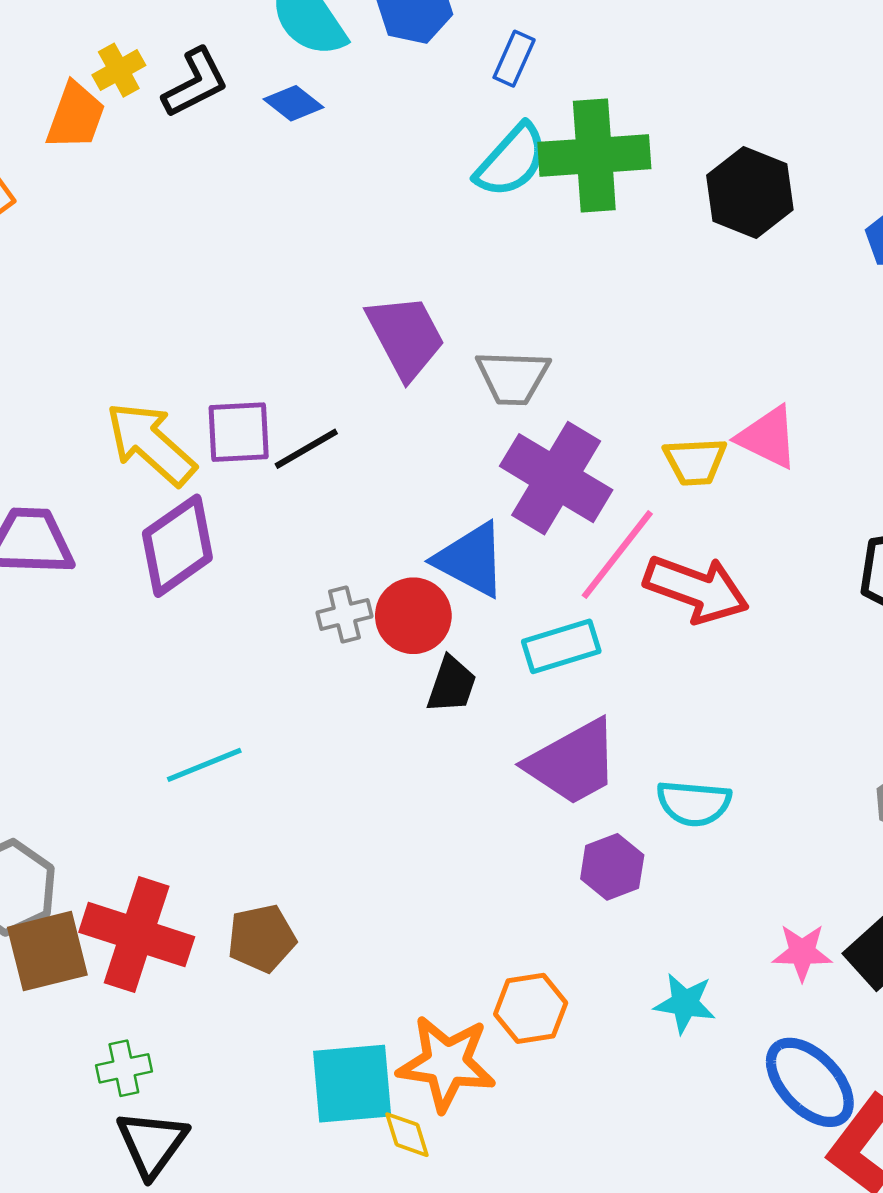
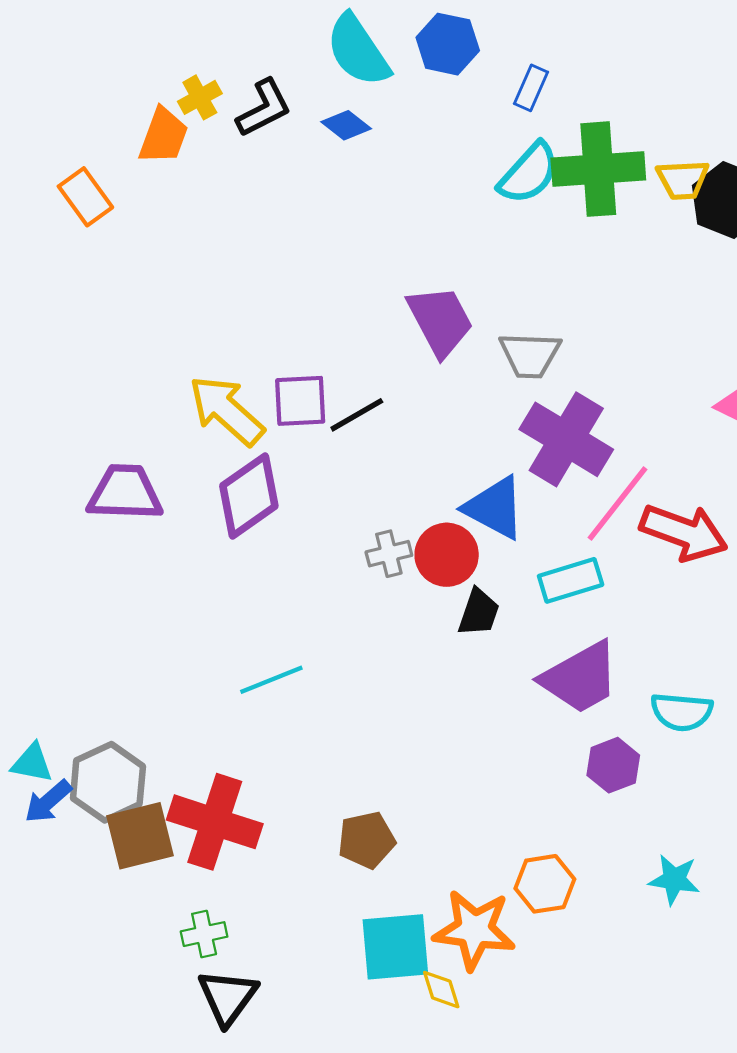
yellow trapezoid: (695, 461) -> (683, 180), moved
brown pentagon: (262, 938) -> (366, 840), moved

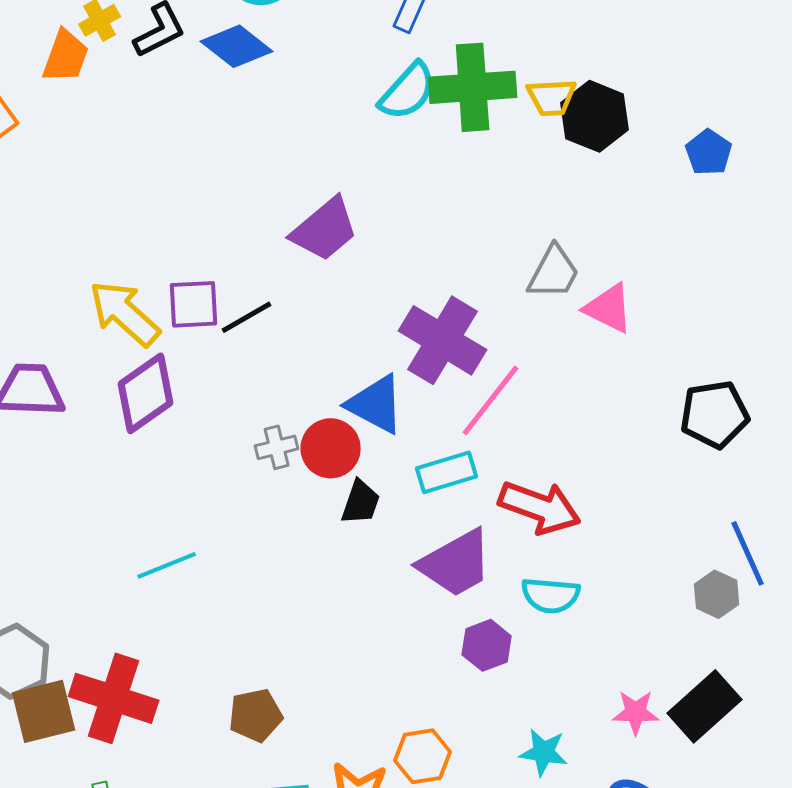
blue diamond: (346, 125) -> (237, 46), size x1.5
purple trapezoid: (440, 321) -> (325, 229), turned 78
gray trapezoid: (530, 355) -> (554, 272), moved, turned -64
red arrow: (684, 532) -> (540, 507), moved

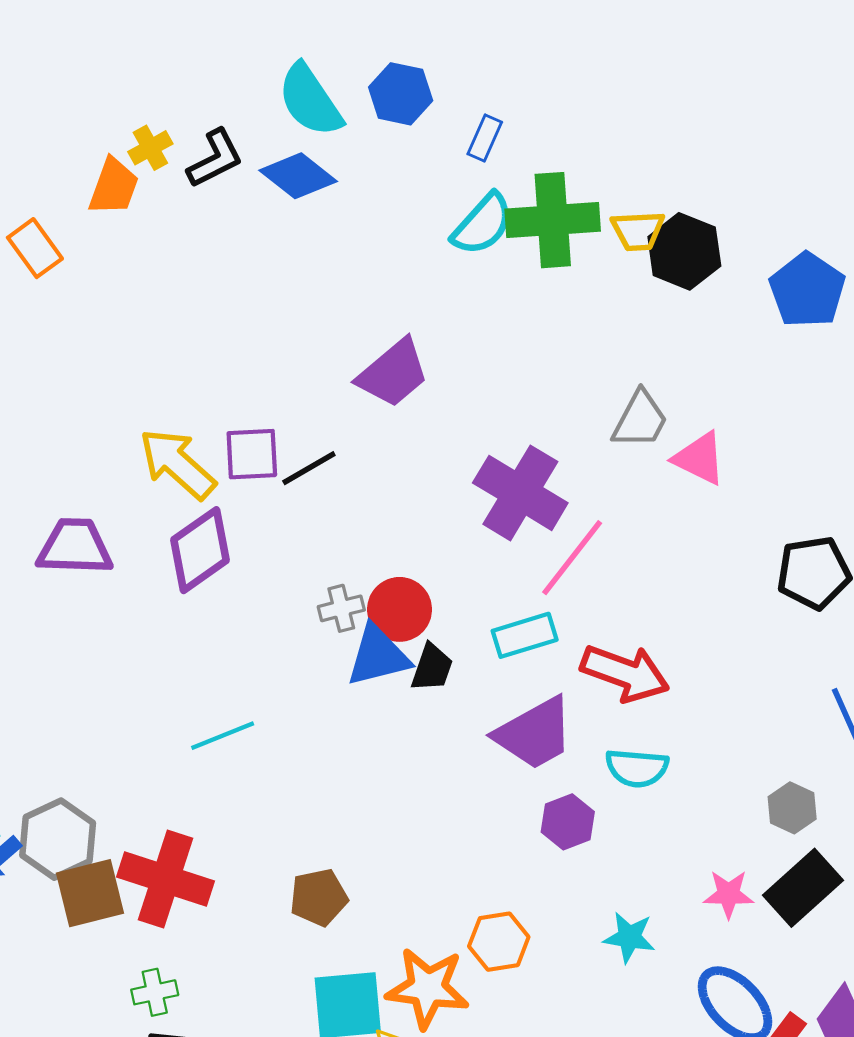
blue pentagon: (709, 152) -> (807, 290), size x1.5
blue triangle: (376, 404) -> (378, 656), moved, turned -42
gray hexagon: (717, 594) -> (792, 808), moved

